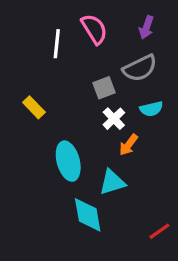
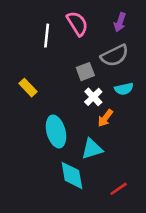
red line: (159, 231) -> (119, 189), moved

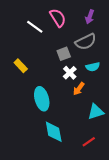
white line: (47, 36) -> (35, 27), turned -60
cyan triangle: (92, 149) -> (96, 112), moved

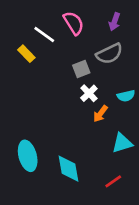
yellow rectangle: (21, 66) -> (26, 54), moved
cyan semicircle: (93, 67) -> (126, 96), moved
cyan ellipse: (42, 99) -> (28, 156), moved

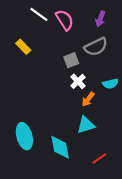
white line: (44, 34) -> (39, 14), moved
cyan triangle: (122, 143) -> (86, 125), moved

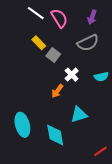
yellow rectangle: (23, 47) -> (39, 43), moved
gray square: (71, 60) -> (53, 55), moved, turned -32
orange arrow: (88, 99) -> (57, 91), moved
red line: (99, 159) -> (100, 151), moved

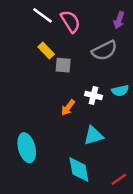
purple arrow: (92, 17) -> (119, 20), moved
gray square: (53, 55) -> (63, 65), turned -32
white cross: (72, 75) -> (93, 95), moved, turned -32
cyan diamond: (55, 135) -> (79, 170), moved

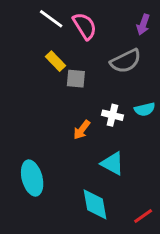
cyan triangle: (93, 136) -> (112, 163), turned 45

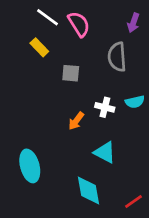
yellow rectangle: (55, 61) -> (39, 47), moved
gray semicircle: (126, 61) -> (117, 57), turned 112

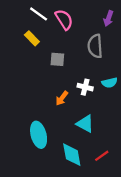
cyan ellipse: (30, 166) -> (39, 135), moved
red line: (133, 201) -> (102, 156), moved

